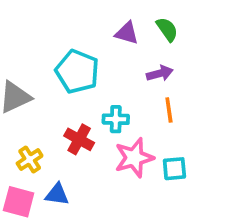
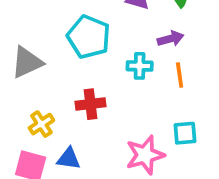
cyan cross: (116, 119) -> (140, 66), moved
red cross: (79, 139) -> (91, 104), turned -36
pink star: (134, 158) -> (145, 155), moved

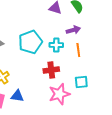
cyan pentagon: (89, 37) -> (30, 42), moved, turned 30
red cross: (91, 104) -> (51, 70), moved

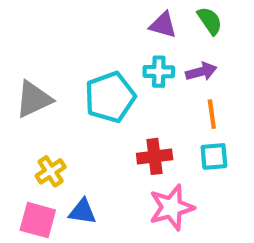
cyan cross: (56, 45) -> (159, 72), moved
cyan square: (81, 82) -> (214, 156), moved

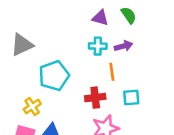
cyan pentagon: (110, 97) -> (54, 76), moved
gray triangle: (34, 99) -> (22, 45), moved
orange line: (212, 114) -> (112, 72), moved

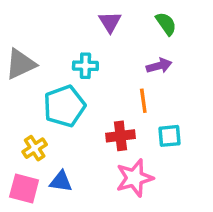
purple triangle: (100, 18) -> (110, 22), moved, turned 42
cyan cross: (98, 46) -> (85, 66), moved

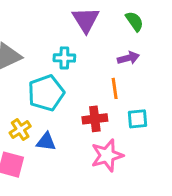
purple triangle: (110, 22) -> (86, 20), size x1.4
blue triangle: (61, 181) -> (46, 142), moved

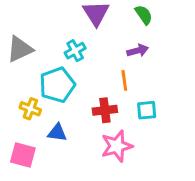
cyan cross: (64, 58) -> (75, 51), turned -30
yellow cross: (20, 130) -> (30, 109), moved, turned -36

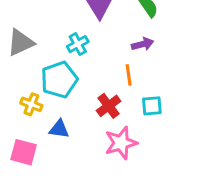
red cross: (105, 110) -> (109, 106), turned -30

